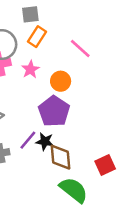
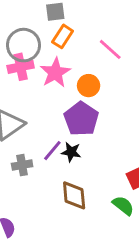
pink star: (30, 69) -> (55, 73), size x1.5
brown diamond: (61, 157) -> (74, 195), moved
green semicircle: (74, 190) -> (123, 205), moved, size x0.7

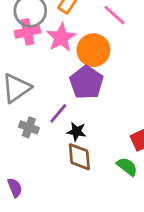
orange circle: (89, 86) -> (93, 50), size x1.5
black star: (71, 152) -> (77, 132), moved
gray cross: (22, 165) -> (29, 127), turned 30

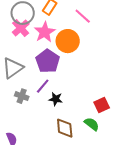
pink cross: (27, 32) -> (21, 28), turned -30
purple pentagon: (86, 82) -> (48, 61), moved
brown diamond: (79, 157) -> (65, 128), moved

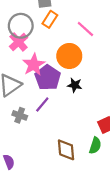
pink star: (45, 32) -> (34, 65), moved
black star: (56, 99) -> (75, 85), moved
green semicircle: (92, 124) -> (95, 146), turned 70

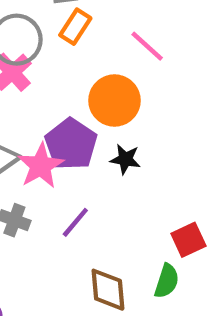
pink star: (34, 65) -> (41, 166), moved
purple line: (42, 105) -> (75, 222), moved

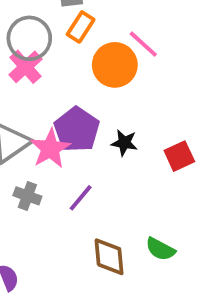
orange circle: (114, 101) -> (115, 65), moved
red square: (188, 240) -> (179, 156), moved
green semicircle: (167, 281) -> (160, 249), turned 100

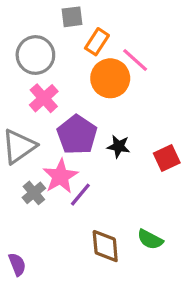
orange rectangle: (81, 27) -> (97, 42), moved
pink cross: (26, 67) -> (44, 98), moved
pink star: (50, 148) -> (60, 176), moved
gray cross: (27, 196) -> (34, 193), turned 30

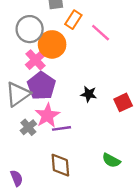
orange circle: (110, 78) -> (52, 44), moved
purple pentagon: (77, 135) -> (41, 86), moved
purple line: (80, 195) -> (62, 128), turned 42
brown diamond: (105, 246) -> (60, 165), moved

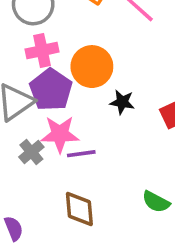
orange circle: (52, 44) -> (92, 67), moved
pink cross: (35, 60) -> (42, 51), turned 30
pink star: (47, 115) -> (60, 134), turned 30

